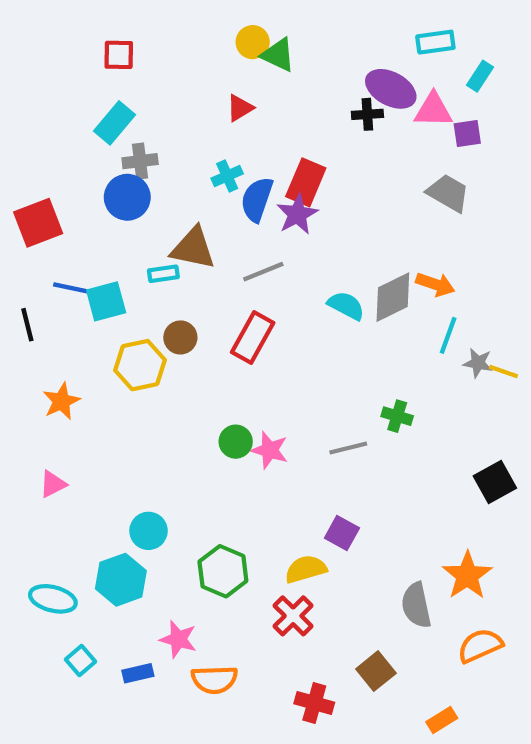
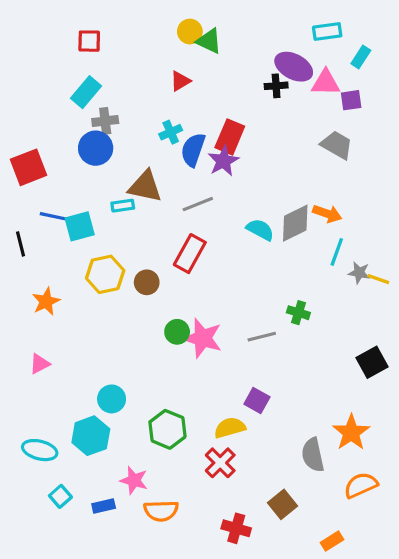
brown circle: (180, 337) -> (147, 282), moved
pink star: (270, 450) -> (203, 338), size x1.4

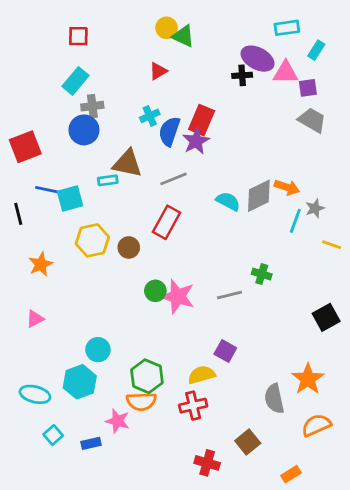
gray trapezoid: (337, 145) -> (312, 120), moved
gray star: (359, 273) -> (315, 208), moved, turned -30
red cross: (220, 463) -> (193, 406), turned 32
orange semicircle: (161, 511) -> (141, 401), moved

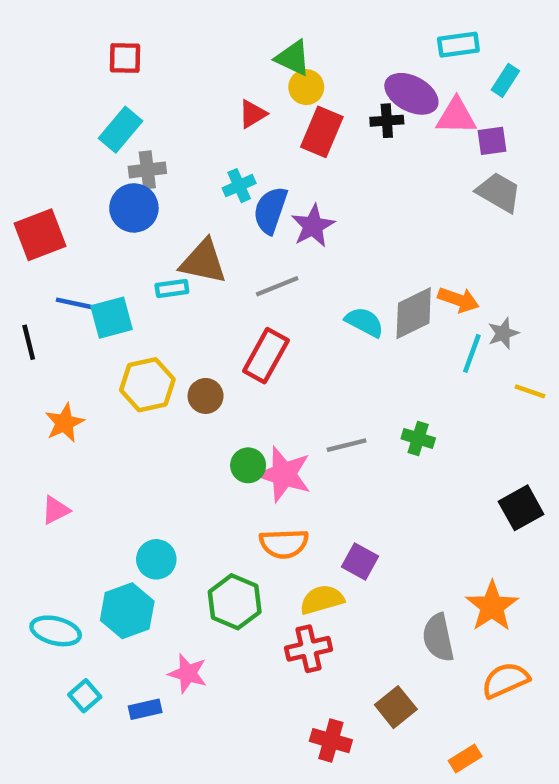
yellow circle: (167, 28) -> (306, 87), moved
red rectangle: (202, 120) -> (322, 132), moved
gray line: (230, 295) -> (347, 445), moved
orange semicircle: (141, 401) -> (284, 544), moved

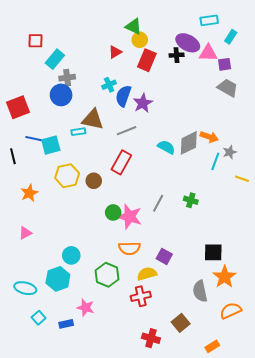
red square: (125, 58) -> (35, 41), moved
gray line: (347, 445) -> (158, 203), turned -48
black square: (521, 508) -> (213, 252), moved, turned 30

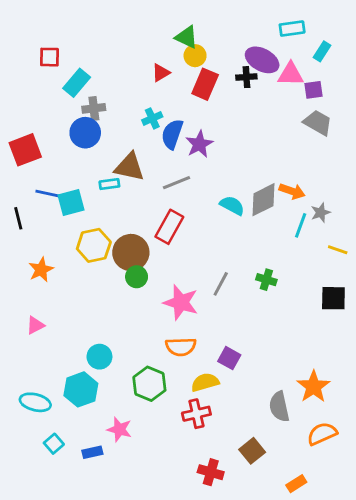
brown circle: (94, 181) -> (131, 253), size x1.6
green circle: (113, 212) -> (137, 277), moved
black square: (213, 252) -> (333, 298), moved

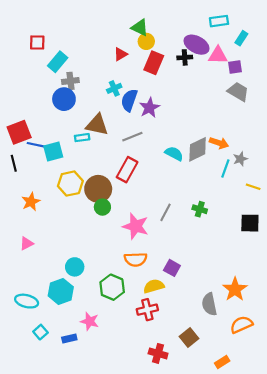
red square: (25, 150) -> (19, 132), moved

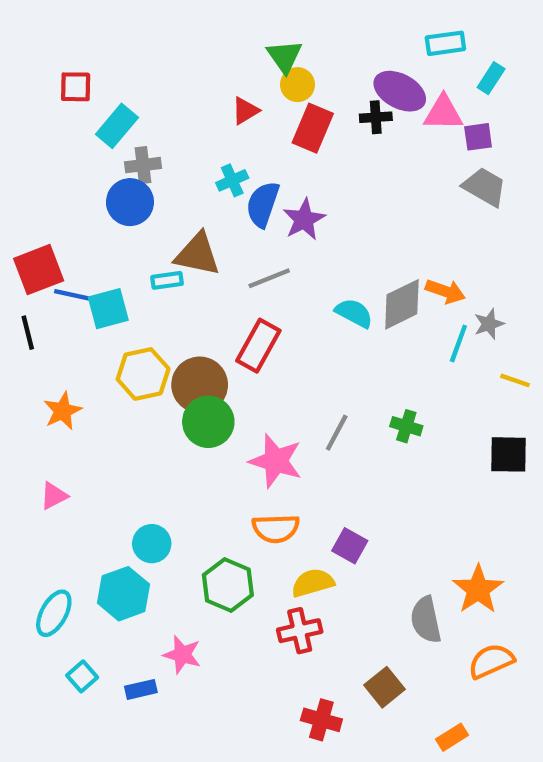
green triangle: (140, 28) -> (284, 56), turned 30
green circle: (102, 207) -> (208, 422), size x1.5
cyan ellipse: (27, 301) -> (54, 613), turned -75

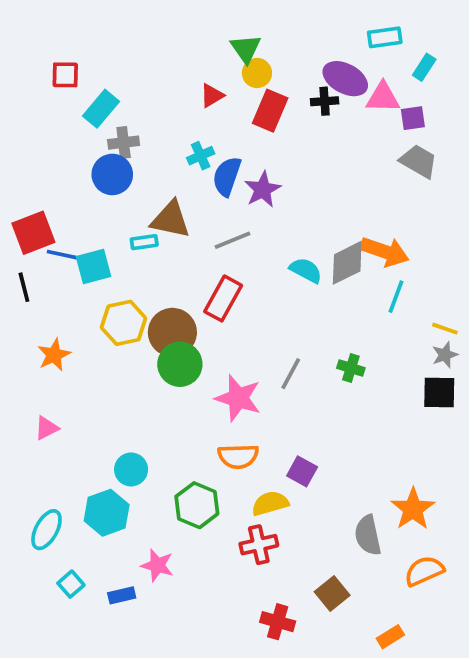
orange arrow: (445, 291) -> (385, 252), size x1.4
gray star: (489, 324) -> (445, 355), moved

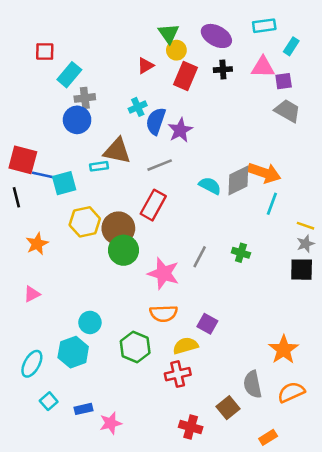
purple ellipse: (345, 79) -> (216, 36), moved
red square: (33, 233) -> (23, 160), turned 36
gray semicircle: (368, 535) -> (253, 384), moved
pink star: (157, 565) -> (111, 423), moved, turned -30

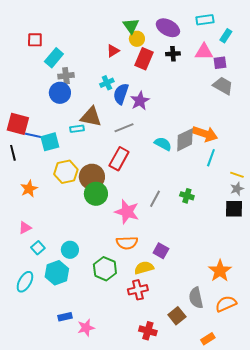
cyan square: (49, 401) -> (38, 248), moved

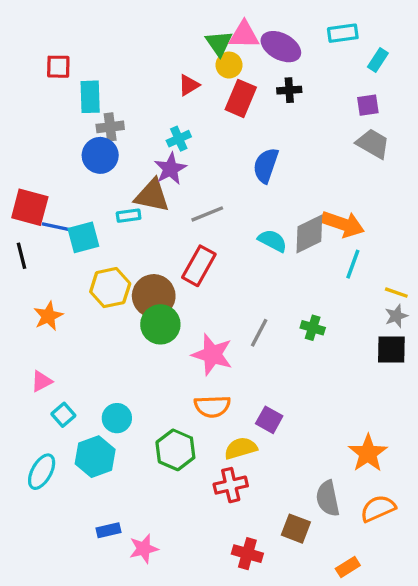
pink triangle: (204, 52) -> (244, 35), moved
cyan rectangle: (54, 58) -> (90, 97), turned -42
blue semicircle: (121, 94) -> (266, 165), moved
purple star: (140, 101) -> (170, 169), moved
brown square: (177, 316) -> (296, 529), turned -30

